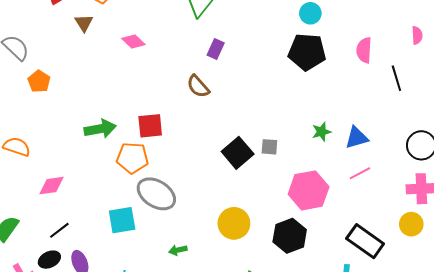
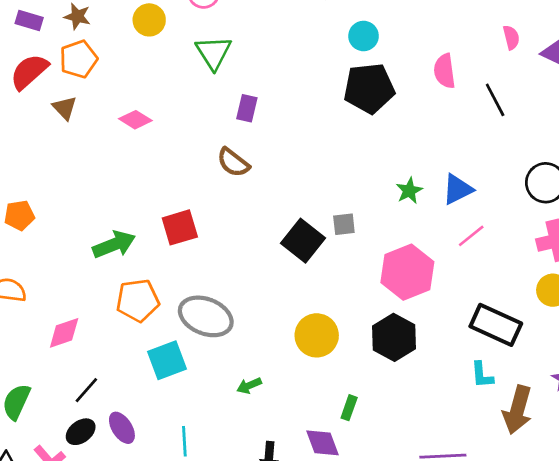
orange pentagon: (39, 81) -> (19, 215), moved, turned -30
orange pentagon: (132, 158) -> (138, 300), moved

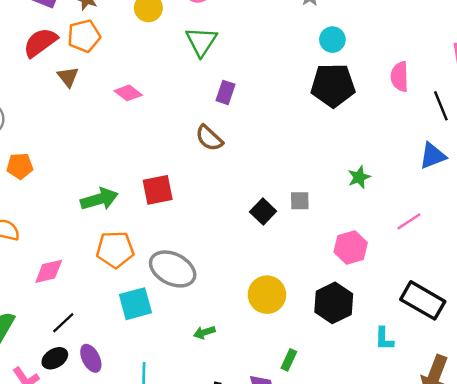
blue triangle: (458, 189) -> (433, 156), moved
black square: (303, 241) -> (263, 211), size x0.7
pink hexagon: (407, 272) -> (351, 247), size x0.7
cyan L-shape: (482, 375) -> (384, 339), moved

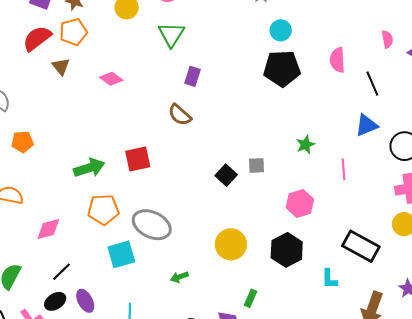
pink line: (409, 221) -> (343, 169), moved, turned -60

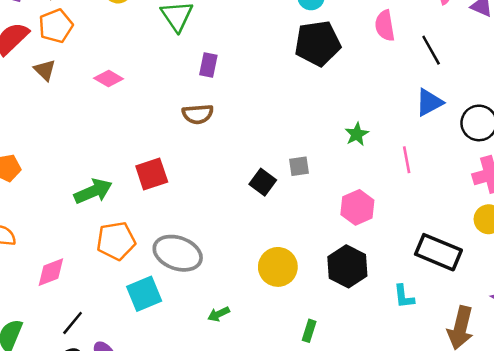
brown semicircle: (180, 115) -> (198, 114), turned -40

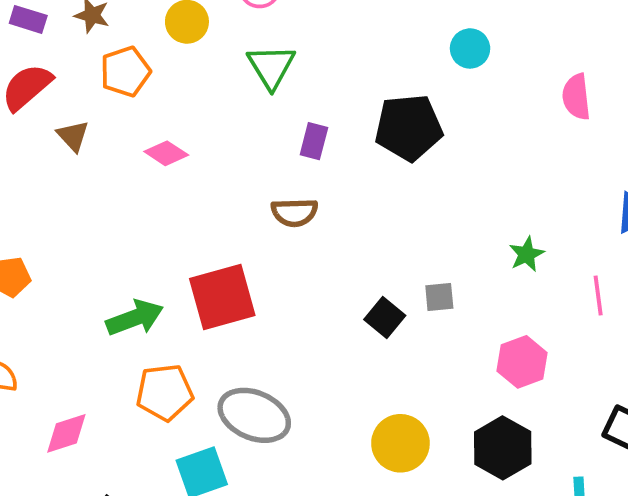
orange pentagon: (56, 26) -> (125, 72), moved
black pentagon: (318, 43) -> (409, 127), moved
red square: (152, 174) -> (222, 297), size x1.4

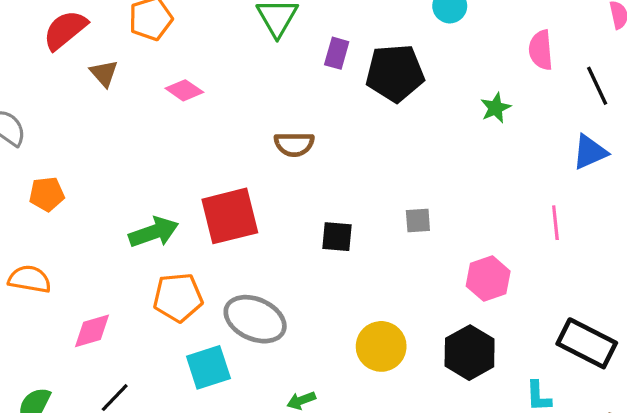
purple rectangle: (314, 141) -> (337, 53), moved
green star: (527, 254) -> (496, 108), moved
black square: (385, 317) -> (337, 237), moved, turned -36

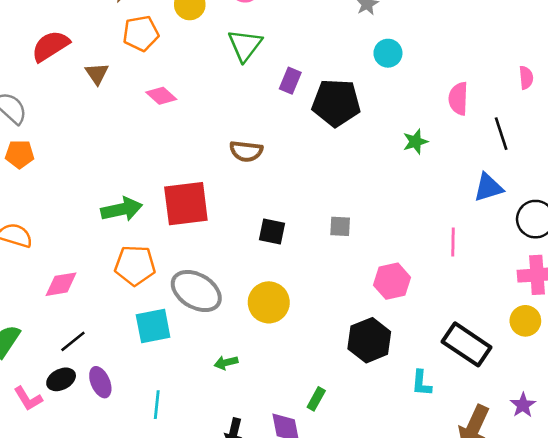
red semicircle: (65, 30) -> (50, 46), moved
orange pentagon: (47, 194) -> (20, 154), moved
yellow circle: (381, 346) -> (269, 302), moved

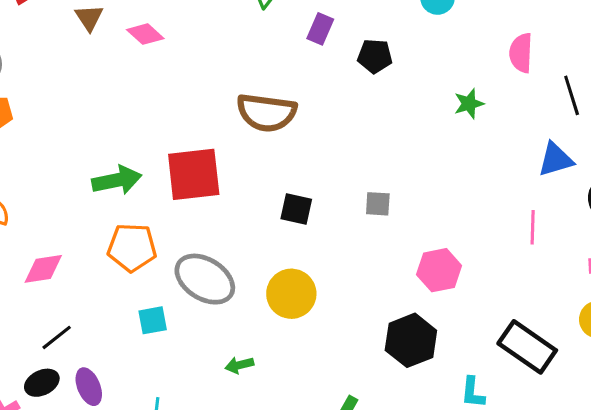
pink diamond: (161, 96) -> (145, 34), moved
black pentagon: (336, 103) -> (375, 56), size x0.6
brown semicircle: (246, 151) -> (266, 113), size x1.5
pink line: (453, 242) -> (533, 227), moved
cyan square: (153, 326) -> (153, 320), size x0.7

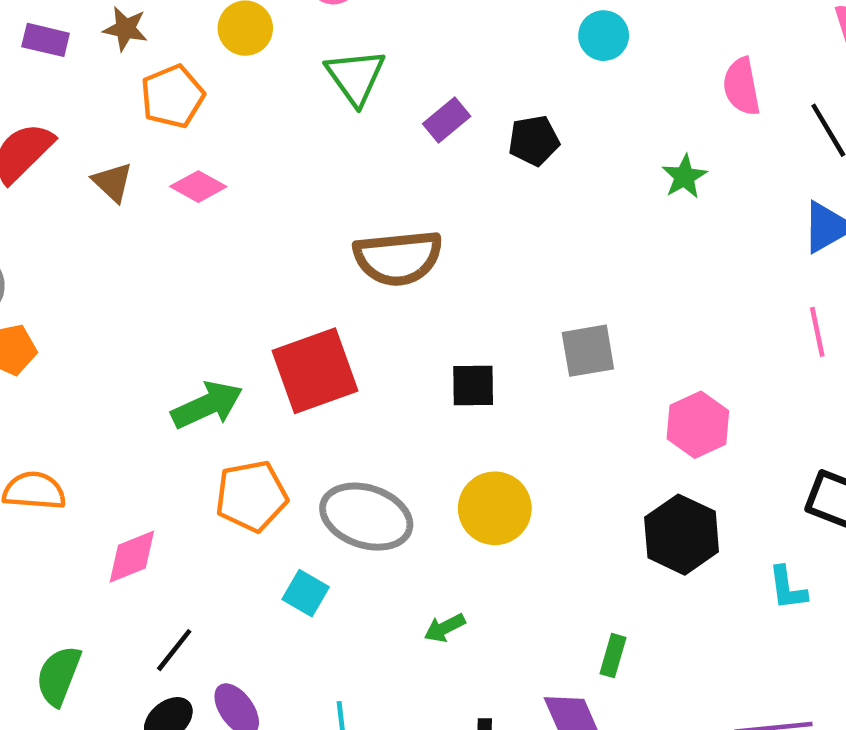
purple rectangle: (320, 29) -> (447, 120), turned 40
gray square: (378, 204) -> (588, 351), size x1.4
cyan square: (153, 320) -> (306, 593), turned -36

